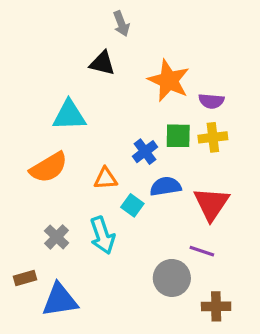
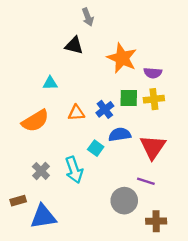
cyan triangle: (69, 115) -> (50, 83), size x0.6
orange triangle: (106, 178) -> (76, 113), moved

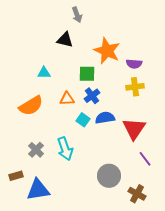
green square: (129, 98) -> (87, 74), moved
cyan square: (96, 148) -> (83, 120), moved
purple line: (146, 181) -> (145, 159), moved, turned 35
brown cross: (156, 221) -> (137, 194), turned 30

